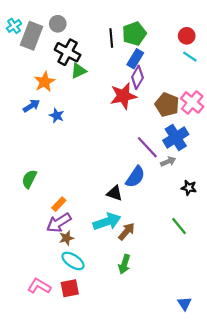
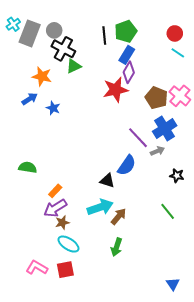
gray circle: (58, 24) -> (54, 30), moved
orange star: (45, 82) -> (42, 76), turned -30
green semicircle: (29, 179) -> (28, 167), turned 72

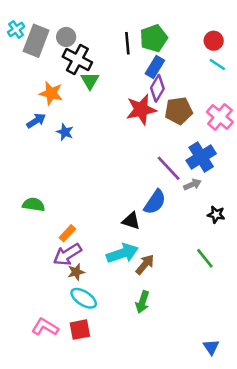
green triangle: (74, 66) -> (90, 81), turned -35
brown pentagon: (156, 98) -> (179, 111), moved, turned -30

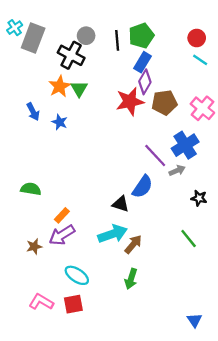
gray circle: (66, 37) -> (86, 36), moved
green triangle: (90, 81) -> (79, 89), moved
orange star: (51, 93) -> (60, 86), moved, turned 30
blue arrow: (36, 121) -> (33, 112), turned 96
brown star: (76, 272) -> (34, 247), moved

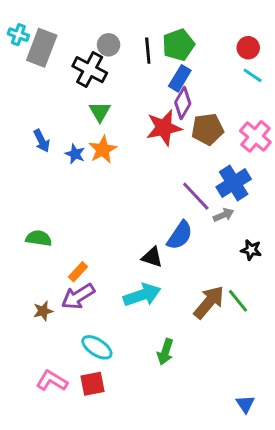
cyan cross: (15, 28) -> (18, 35), turned -35
orange star: (60, 86) -> (103, 150), moved
brown arrow: (133, 244) -> (209, 302), moved, size x1.4

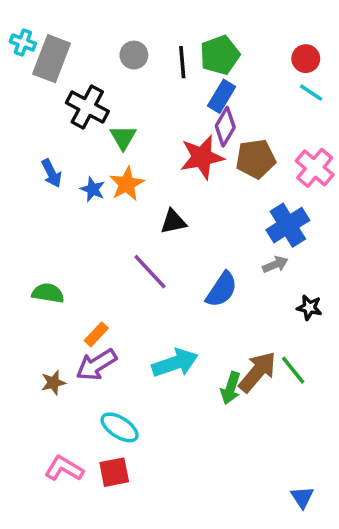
black cross: (90, 70) -> (87, 107), moved
purple line: (196, 196) -> (150, 272), moved
black triangle: (152, 257) -> (173, 222), moved, turned -30
green arrow: (165, 352) -> (231, 388), moved

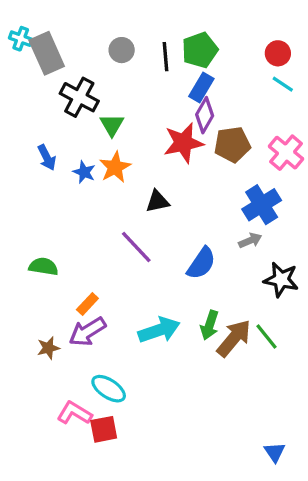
gray rectangle: (52, 59) -> (47, 53), turned -45
black star: (309, 307) -> (281, 280), size x1.5
green arrow: (231, 388) -> (210, 325), moved
pink L-shape: (64, 469) -> (74, 413), moved

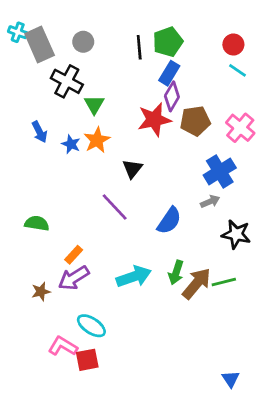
gray circle: (122, 50) -> (83, 42), moved
black triangle: (157, 201) -> (132, 169), turned -40
green line: (266, 337) -> (224, 282), turned -65

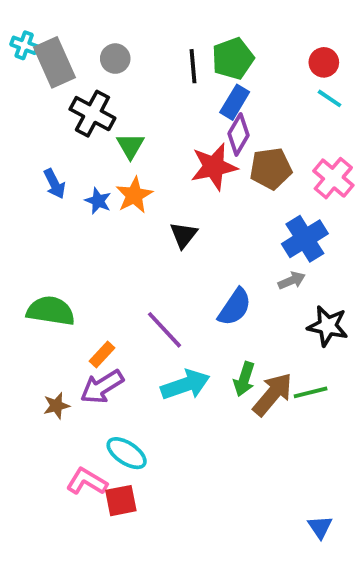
purple line: (115, 207) -> (165, 330), moved
green semicircle: (37, 223) -> (51, 311), size x1.4

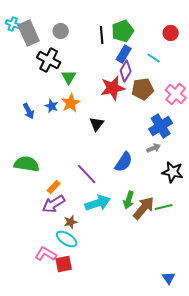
cyan line: (330, 98) -> (154, 58), moved
blue arrow: (55, 184) -> (29, 111), moved
brown star: (56, 406) -> (71, 222), moved

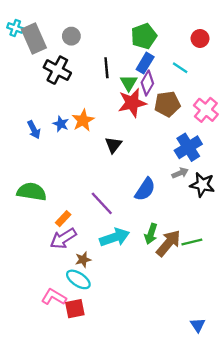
black line: (102, 35) -> (106, 68), moved
green triangle: (69, 77) -> (129, 83), moved
black star: (173, 172) -> (202, 185), moved

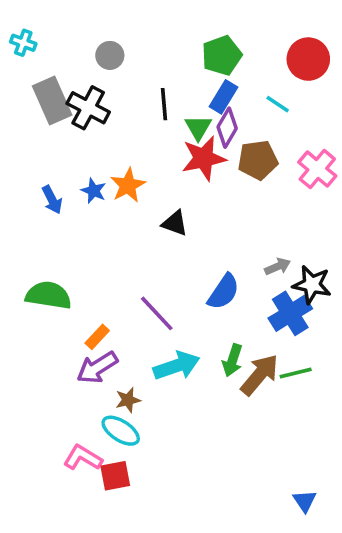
gray rectangle: (34, 38) -> (52, 101), moved
red circle: (200, 38) -> (308, 59), size x1.5
black triangle: (113, 145) -> (175, 223), turned -48
blue cross: (188, 147) -> (290, 313), moved

